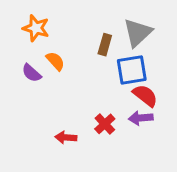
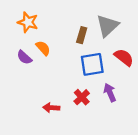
blue square: (132, 70) -> (92, 64), moved
red semicircle: (145, 96) -> (124, 57), moved
purple arrow: (141, 118) -> (110, 92), turned 72

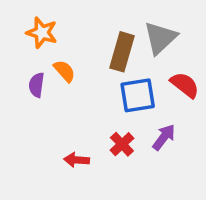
brown rectangle: (82, 35) -> (122, 52), size x1.5
purple semicircle: (24, 57) -> (37, 85), turned 56
purple arrow: (110, 92) -> (164, 137), turned 60

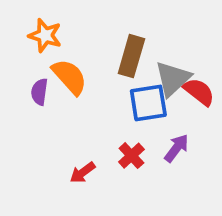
gray triangle: (160, 38) -> (173, 79), moved
orange semicircle: (64, 71) -> (69, 77), size x1.5
red arrow: (77, 160) -> (83, 172), turned -40

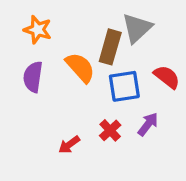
orange semicircle: (69, 77) -> (80, 67), moved
gray triangle: (173, 79) -> (137, 28), moved
purple semicircle: (39, 92) -> (33, 77), size x1.4

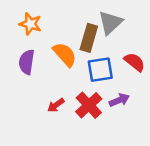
purple arrow: (148, 124) -> (119, 100), turned 30
red cross: (110, 130) -> (89, 105), size x1.5
red arrow: (69, 145) -> (56, 105), moved

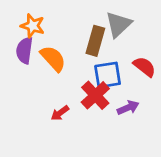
orange semicircle: (65, 54) -> (53, 59), moved
purple semicircle: (27, 62) -> (24, 50), moved
red cross: (89, 105) -> (95, 95), moved

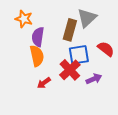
purple semicircle: (24, 50) -> (38, 37), moved
orange semicircle: (53, 59) -> (37, 56), moved, turned 30

